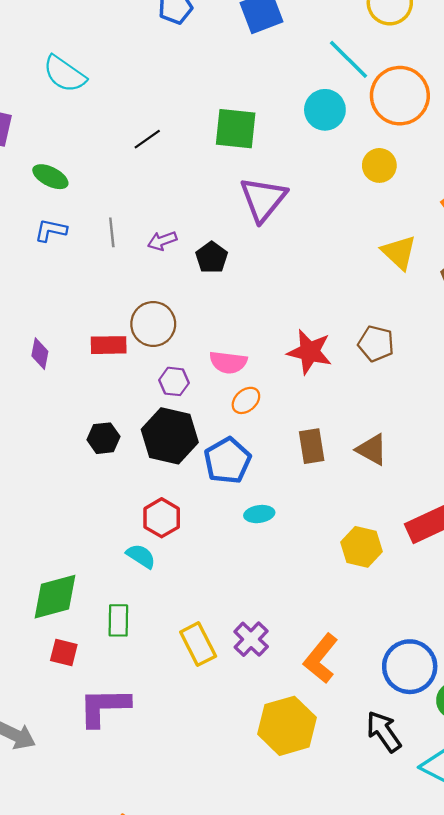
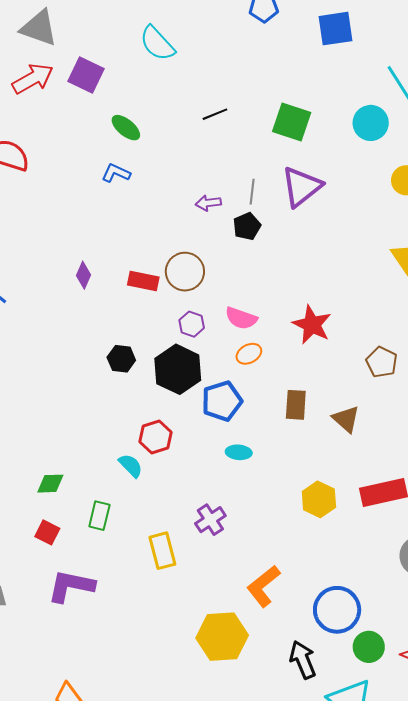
gray line: (112, 232) -> (252, 192), moved
brown pentagon: (376, 344) -> (382, 362), moved
green diamond: (55, 597) -> (50, 484), size x0.6
purple cross: (251, 639) -> (210, 520), moved

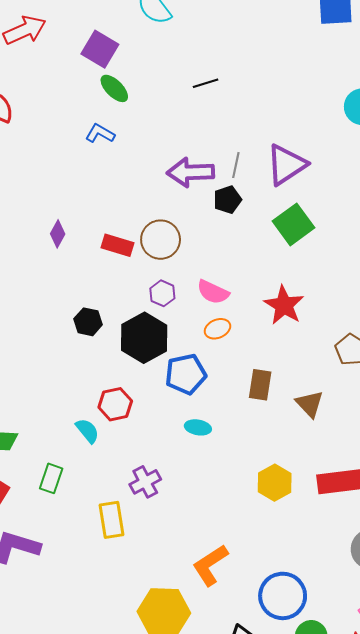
purple square: (86, 75) -> (100, 49), moved
green square: (292, 122) -> (293, 224), moved, turned 30
purple arrow: (208, 203) -> (191, 172), size x1.8
purple cross: (210, 520) -> (145, 482), moved

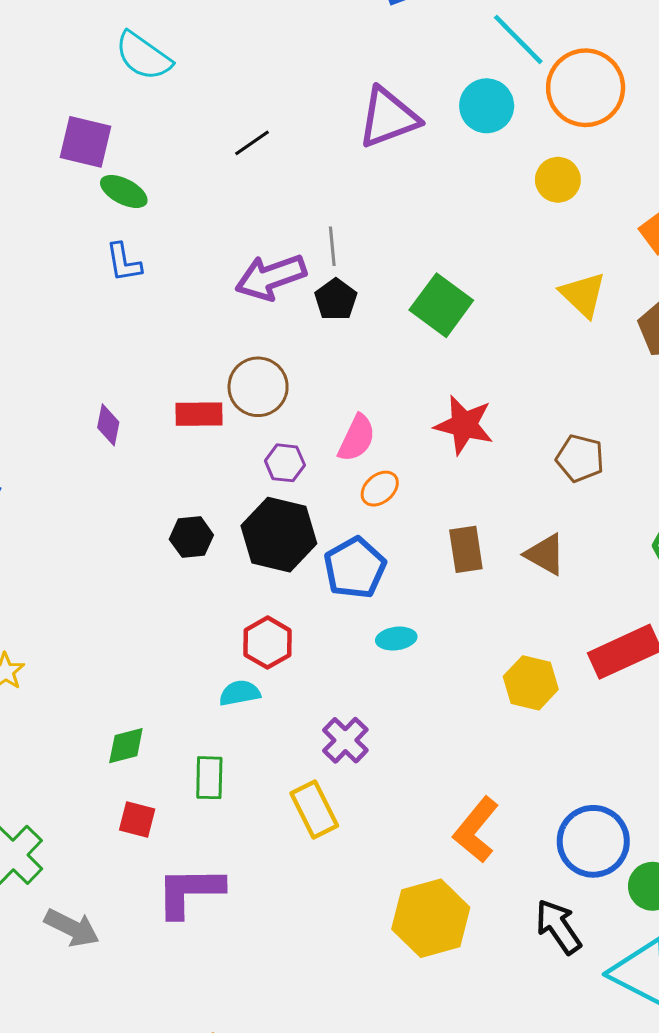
blue L-shape: (100, 133) -> (124, 262), turned -112
purple triangle: (286, 165) -> (388, 118), moved, turned 30
pink semicircle: (213, 292) -> (357, 438), turned -72
cyan semicircle: (87, 431) -> (240, 693), turned -44

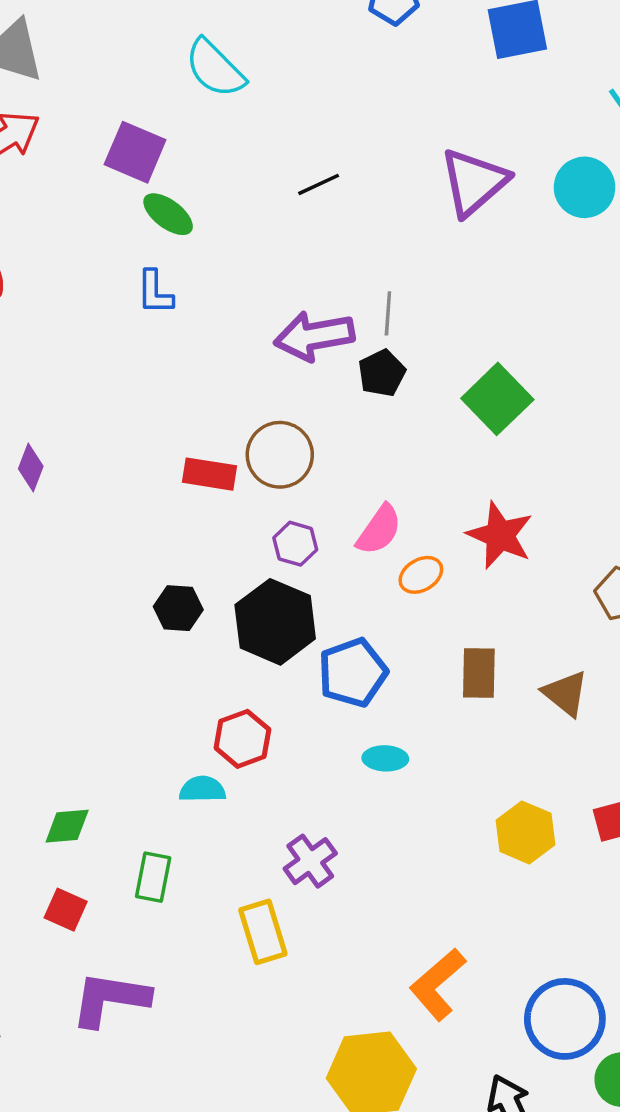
purple triangle: (388, 118) -> (474, 182), turned -30
purple diamond: (108, 425) -> (31, 467), moved
orange ellipse: (380, 489) -> (421, 575), moved

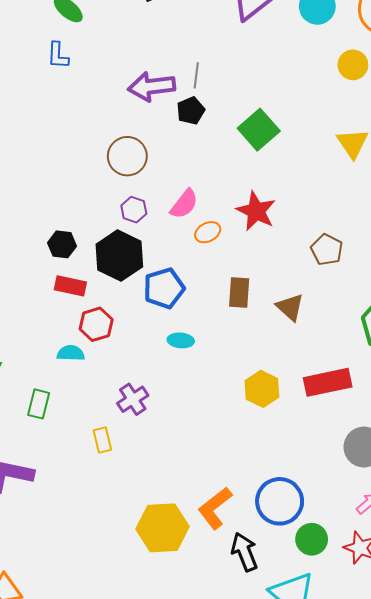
red rectangle: (210, 474) -> (70, 286), moved
yellow rectangle: (263, 932) -> (102, 440), size x0.7
orange L-shape: (438, 984) -> (215, 508), moved

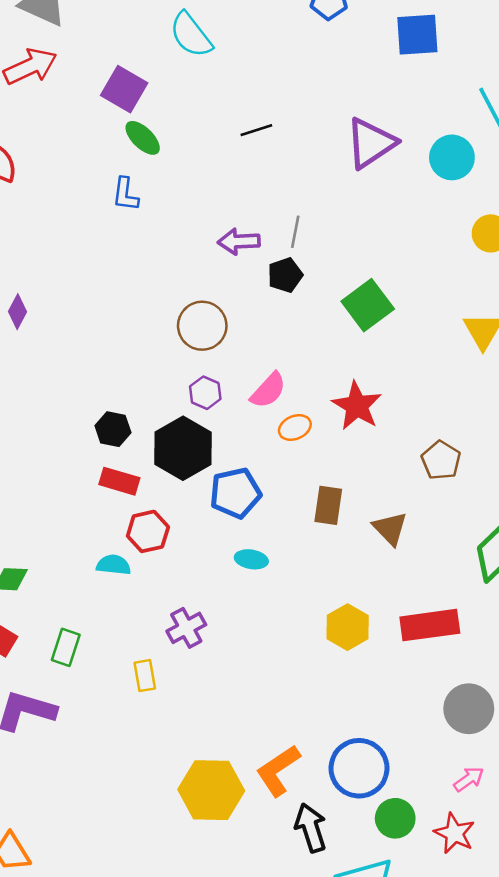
purple arrow: (152, 86) -> (239, 241), size x0.7
green rectangle: (39, 404) -> (66, 647), moved

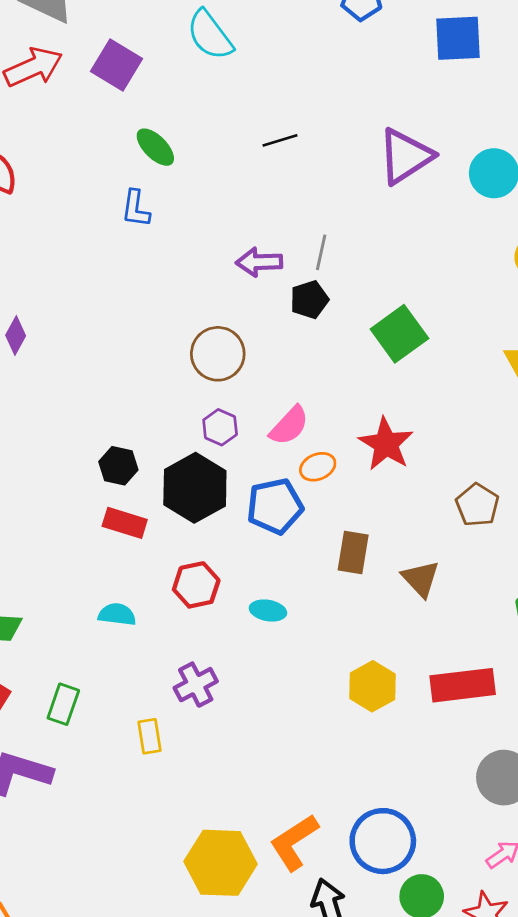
purple square: (124, 89) -> (117, 65), moved
blue pentagon: (235, 493) -> (275, 506), moved
red hexagon: (148, 531) -> (196, 585), moved

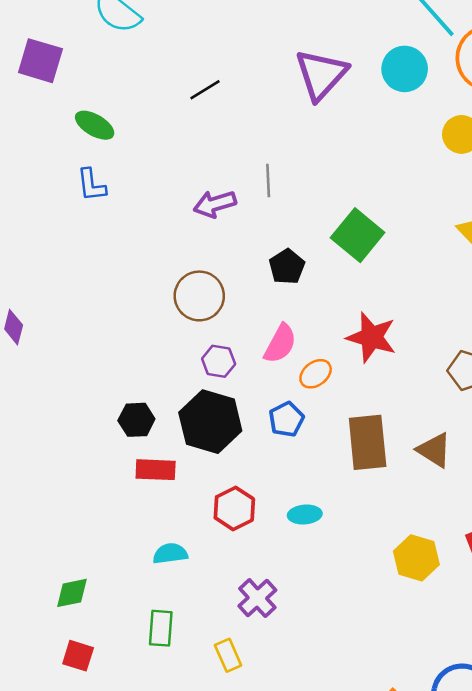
black pentagon: (309, 300) -> (287, 267), moved
blue pentagon: (275, 506) -> (286, 419), size x0.7
brown rectangle: (353, 552) -> (368, 442), size x1.4
green rectangle: (63, 704) -> (161, 628), moved

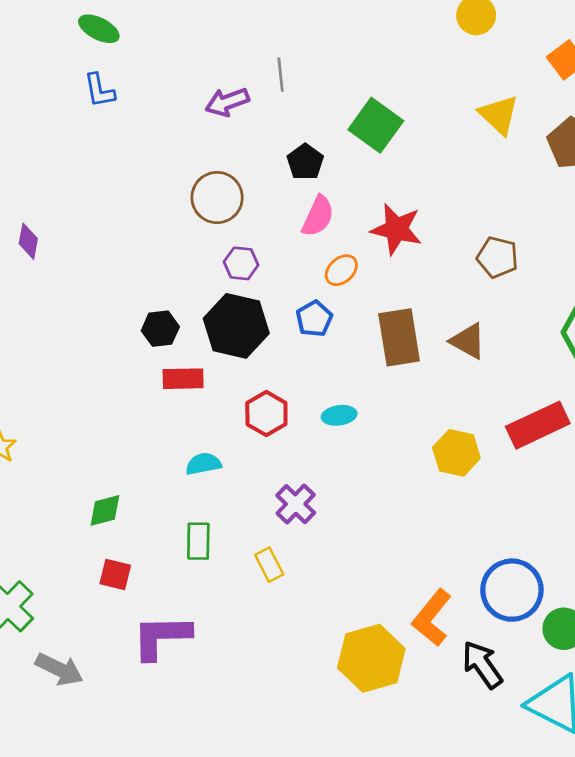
pink semicircle: (280, 344) -> (318, 216), moved

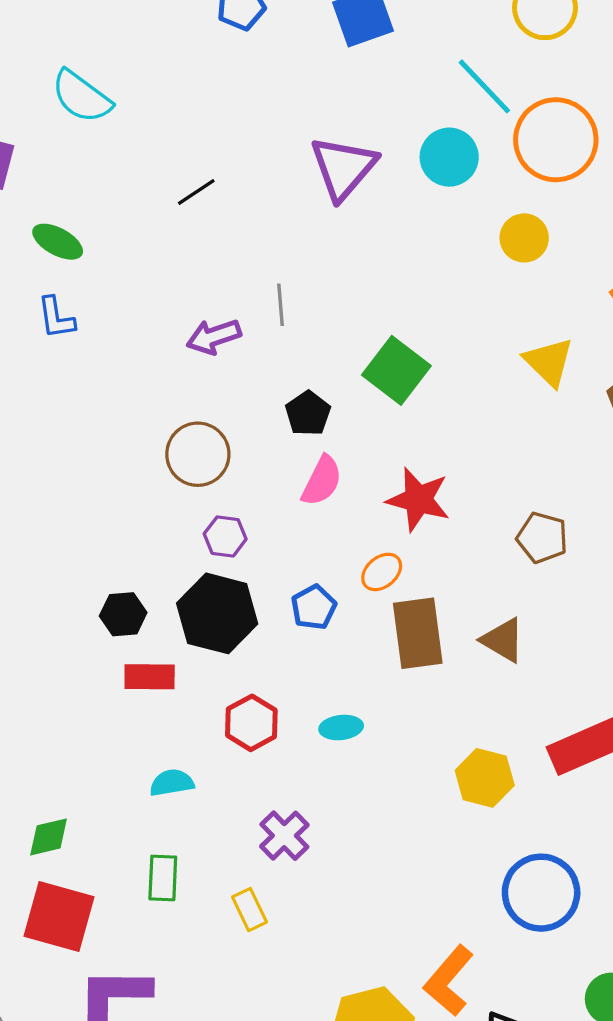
orange ellipse: (341, 270) -> (382, 572), moved
red square: (115, 575) -> (59, 916), size x1.8
blue circle: (512, 590) -> (541, 893), moved

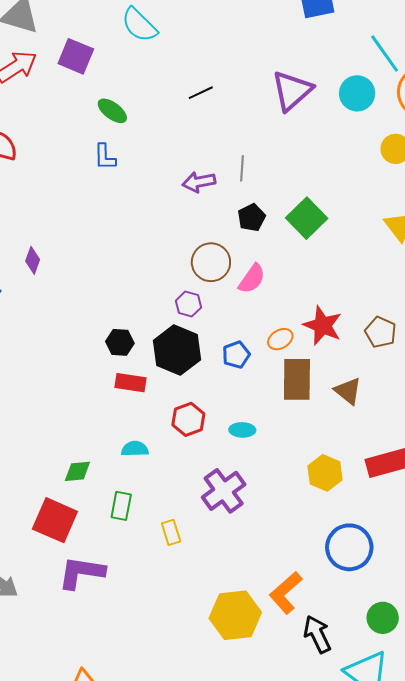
black pentagon: (308, 413) -> (252, 218), moved
brown circle: (198, 454) -> (211, 262), moved
red star: (418, 499) -> (323, 326), moved
purple cross: (284, 836) -> (224, 491), moved, size x1.4
green diamond: (49, 837) -> (77, 471), moved

